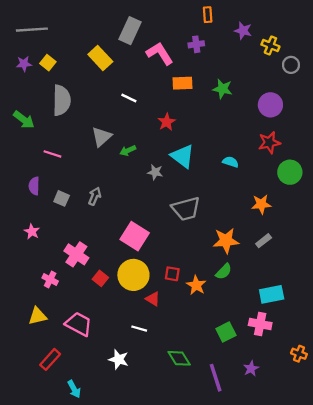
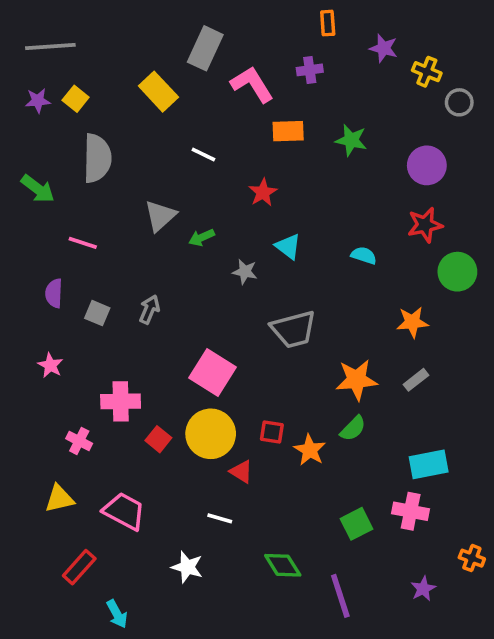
cyan triangle: (183, 156) -> (288, 246), size x0.7
pink cross: (76, 254) -> (121, 401), turned -35
purple star: (251, 369) -> (423, 589), moved

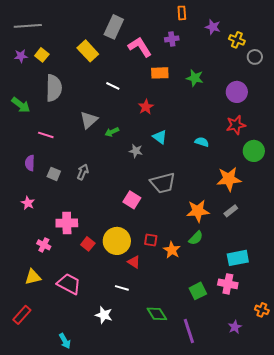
orange star: (412, 322) -> (229, 179), size x1.4
pink square: (212, 373) -> (132, 200), moved, size x0.7
red rectangle: (79, 567) -> (22, 315), moved

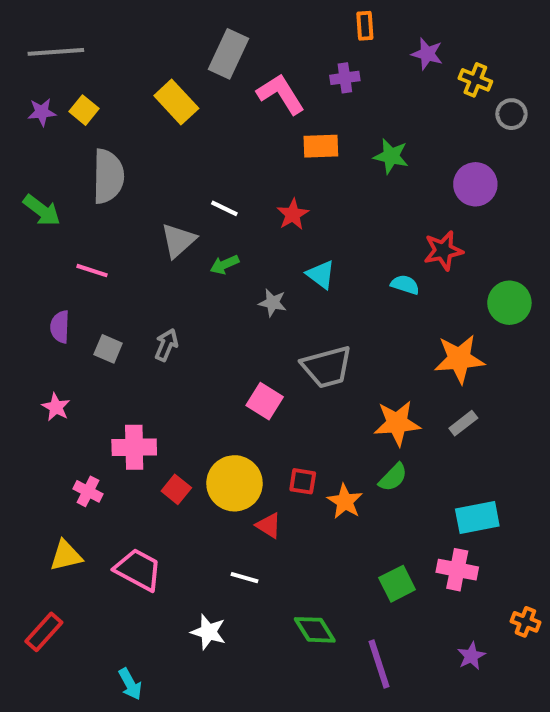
white line: (113, 86) -> (224, 208), moved
red star: (236, 125) -> (443, 251), moved

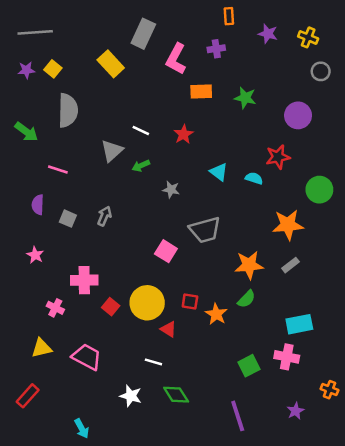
yellow cross: (475, 80) -> (308, 37), moved
pink L-shape: (281, 94) -> (176, 59), turned -120
cyan triangle: (321, 275) -> (219, 172), moved
green diamond: (315, 630) -> (176, 395), moved

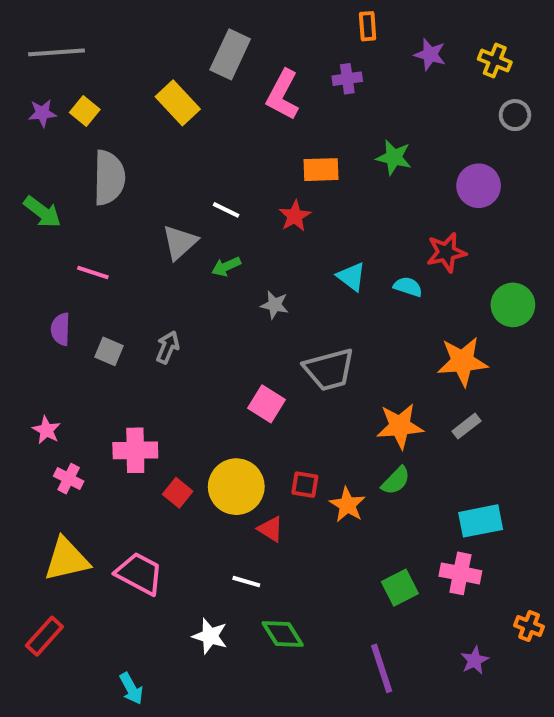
orange rectangle: (201, 92) -> (321, 170), moved
pink star: (35, 255) -> (46, 430), moved
pink cross: (55, 308) -> (69, 479), moved
yellow triangle: (41, 348) -> (67, 559), size x1.4

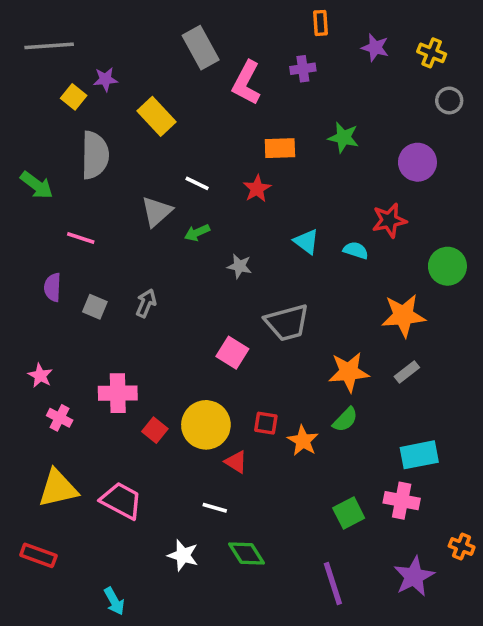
gray rectangle: (230, 54) -> (201, 48), turned -54
yellow rectangle: (178, 103) -> (157, 116), moved
purple star: (42, 113) -> (105, 79), moved
red rectangle: (44, 636) -> (38, 555), turned 68
purple star: (475, 660) -> (414, 576), size x1.6

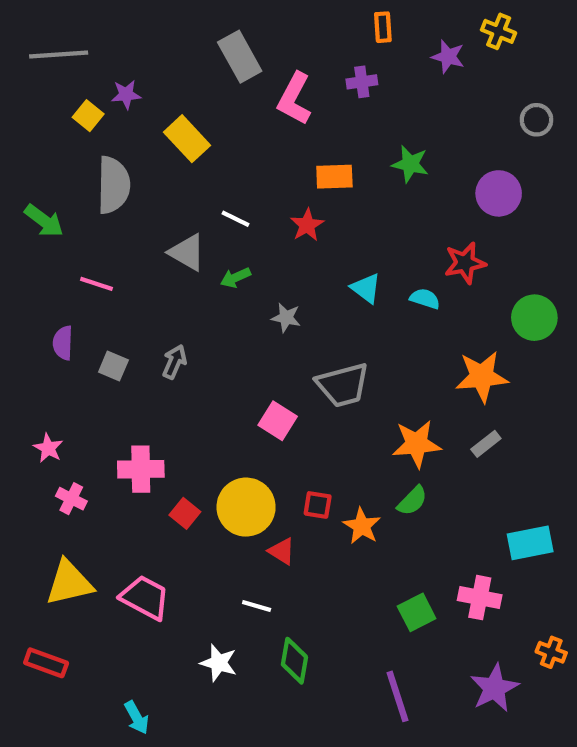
yellow cross: (432, 53) -> (499, 31), moved
gray triangle: (157, 212) -> (187, 252), turned -48
cyan rectangle: (419, 455) -> (530, 543), moved
green diamond: (246, 554) -> (294, 661), turned 42

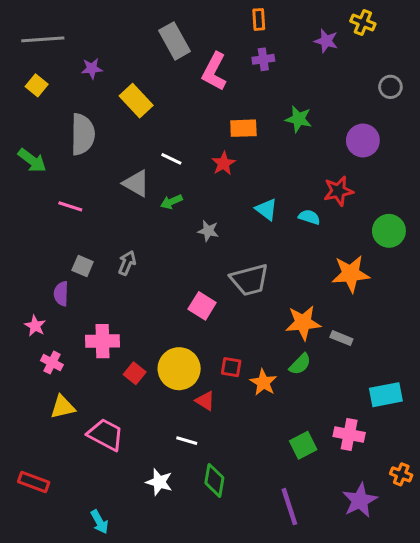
orange rectangle: (383, 27) -> (259, 19), moved
yellow square: (88, 116) -> (37, 85), moved
purple semicircle: (63, 343) -> (61, 294), moved
gray rectangle: (486, 444) -> (341, 338), moved, turned 60
yellow triangle: (69, 583) -> (63, 407), moved, size x0.7

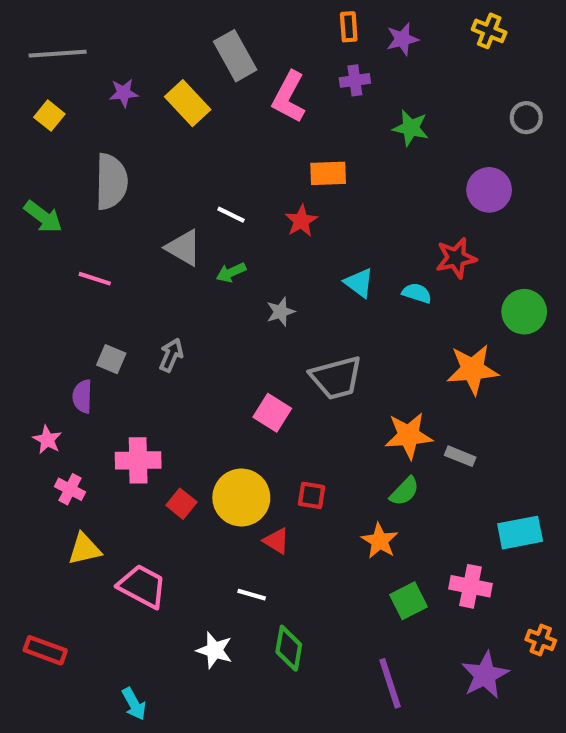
purple star: (326, 41) -> (402, 39), moved, turned -30
yellow rectangle: (136, 101) -> (188, 103), moved
green star: (299, 119) -> (411, 128), moved
gray star: (208, 231) -> (281, 312), turned -30
orange star: (263, 382) -> (380, 541), moved

